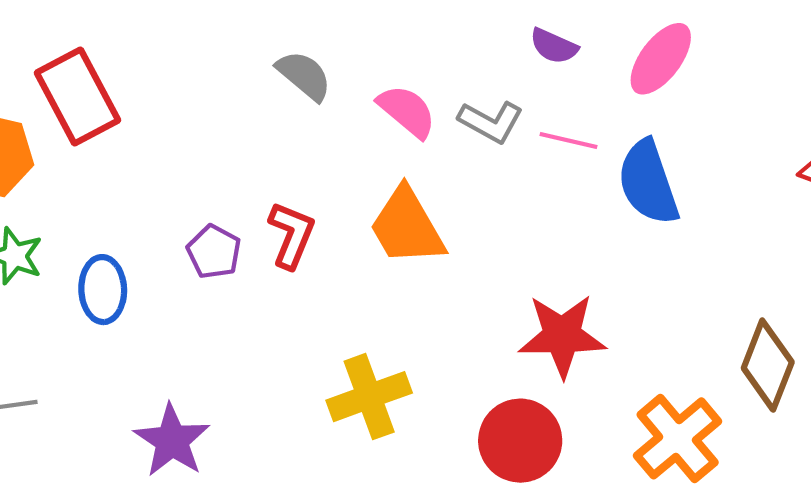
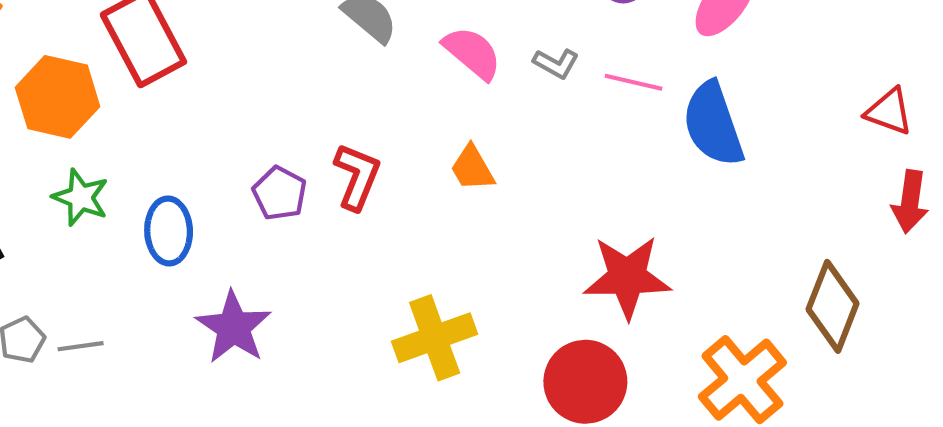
gray L-shape: (491, 122) -> (556, 63), size x0.7
orange trapezoid: (407, 227) -> (472, 168), size x0.6
purple star: (172, 441) -> (234, 327), moved

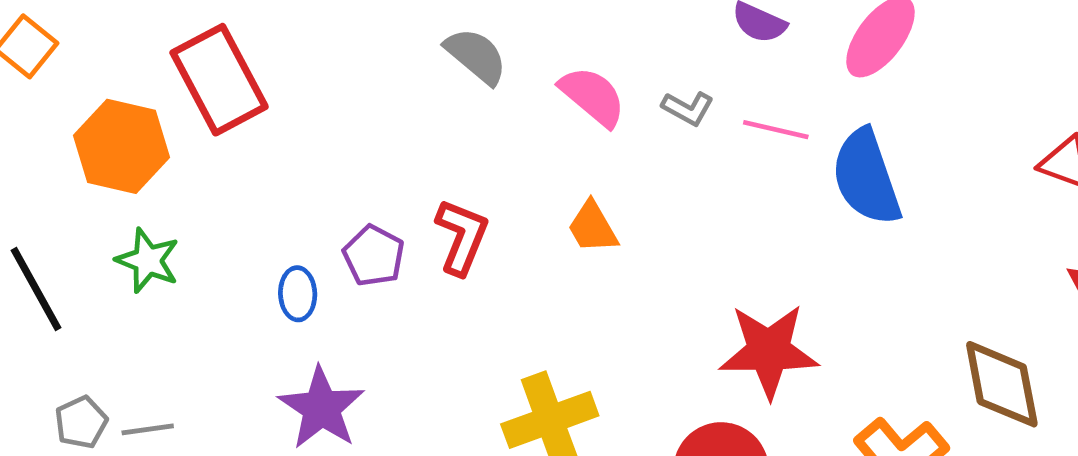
blue ellipse: (169, 231) -> (298, 294), moved, size x0.7
brown diamond: (833, 306) -> (1002, 384), turned -32

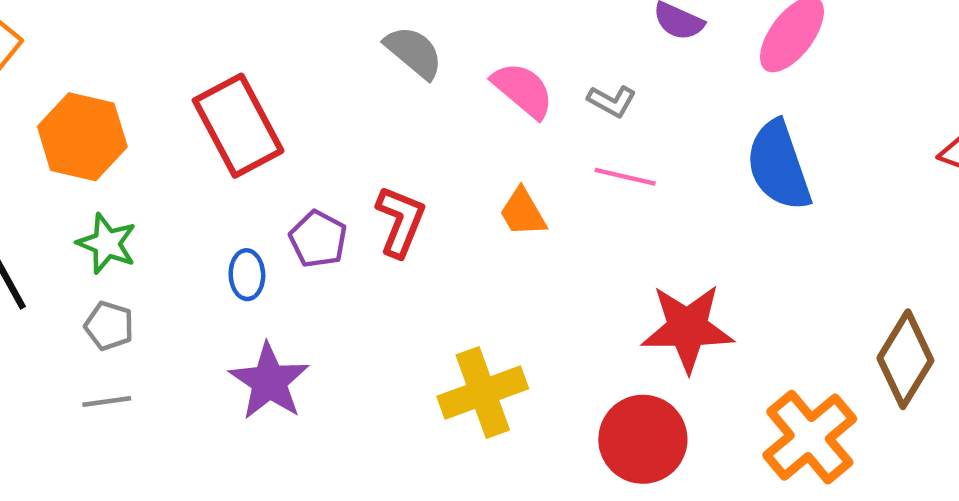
red rectangle: (219, 80) -> (238, 126), moved
pink line: (776, 130) -> (625, 177), moved
brown diamond: (1002, 384) -> (905, 359), turned 42
gray pentagon: (81, 422) -> (109, 326), moved, turned -30

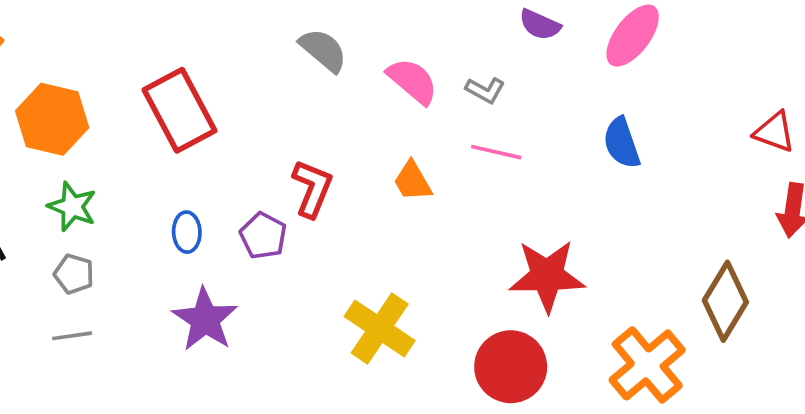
blue semicircle: (779, 166) -> (622, 143), size x0.7
purple pentagon: (318, 239) -> (263, 236), moved
yellow cross: (483, 393) -> (380, 329), turned -36

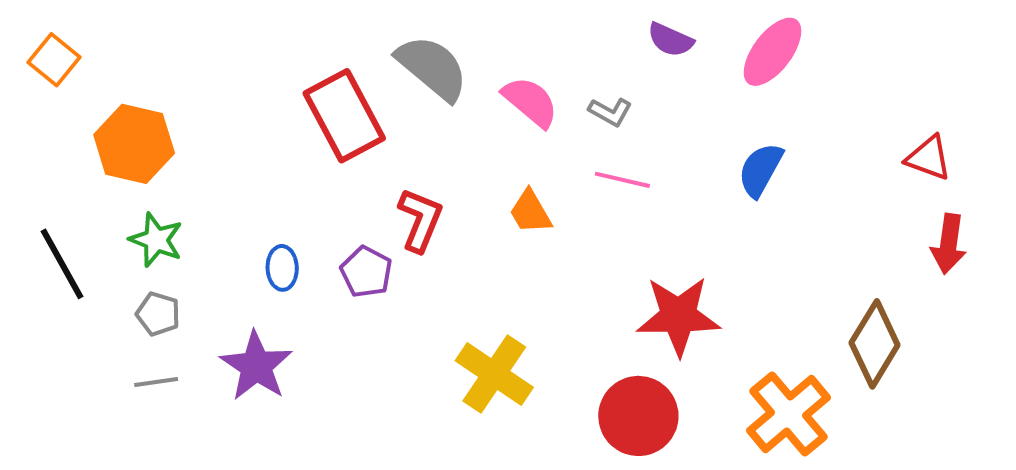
gray semicircle: (323, 50) -> (432, 68), size x1.4
red rectangle: (179, 110) -> (344, 116), moved
blue semicircle: (622, 143) -> (760, 170), turned 48
purple star: (205, 319) -> (256, 366), moved

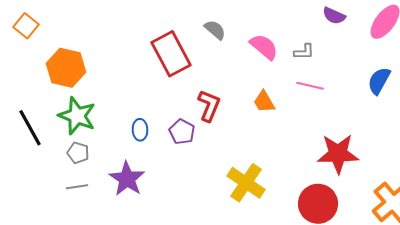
gray semicircle: (432, 68) -> (215, 30), size x0.6
gray L-shape: (610, 112) -> (304, 52), turned -30
green star: (156, 240) -> (77, 116), size x1.4

